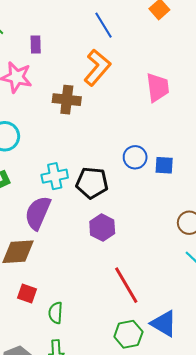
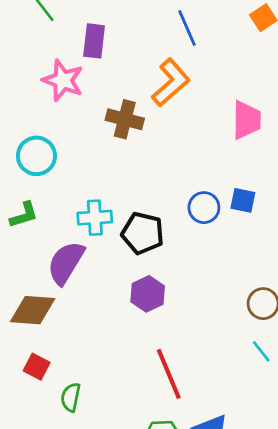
purple rectangle: (36, 44) -> (94, 41), size x1.4
blue square: (164, 165) -> (243, 200), moved

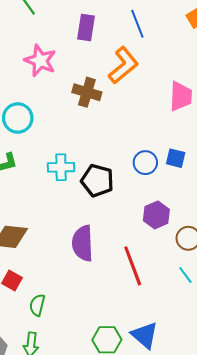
purple rectangle: (94, 41) -> (86, 27), moved
purple semicircle: (66, 263) -> (83, 243), moved, turned -36
purple hexagon: (148, 294) -> (156, 215), moved
red line: (169, 374) -> (133, 266), moved

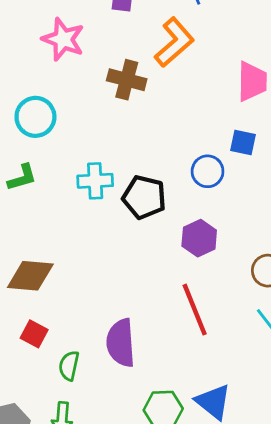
blue square: (176, 158) -> (243, 143), moved
purple hexagon: (156, 215) -> (199, 238), moved
purple semicircle: (83, 243) -> (121, 343), moved

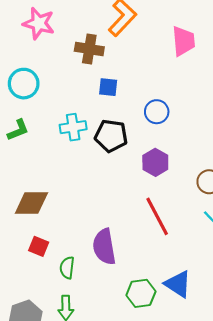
blue square: (243, 143) -> (108, 87), moved

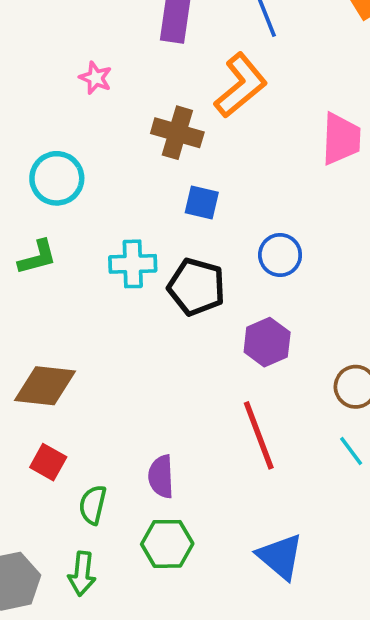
pink star: (39, 23) -> (96, 78), size x0.6
purple semicircle: (104, 247) -> (161, 477), size x0.7
green hexagon: (141, 293) -> (167, 544), moved

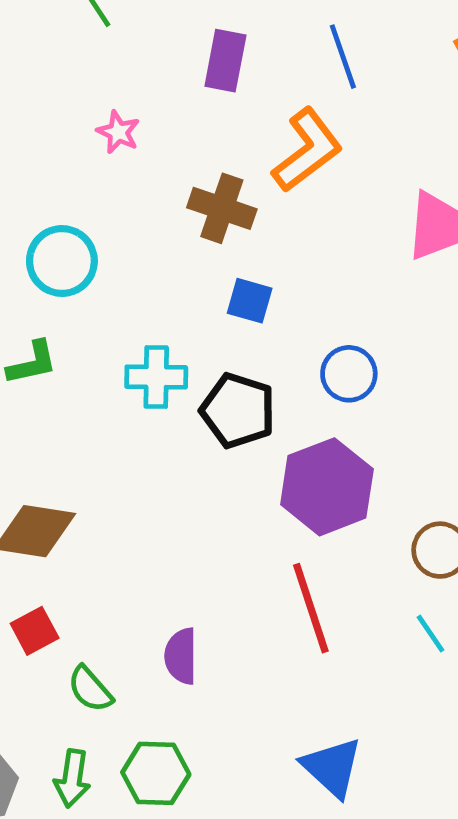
purple hexagon: (267, 342) -> (327, 487), size x1.5
red square: (48, 462) -> (35, 631), turned 30
green semicircle: (93, 505) -> (90, 689), turned -57
green hexagon: (167, 544) -> (156, 773), moved

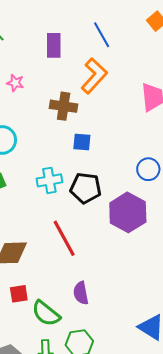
blue circle: (349, 374) -> (148, 169), moved
red line: (311, 608) -> (64, 238), moved
red square: (35, 631) -> (19, 294), turned 30
green semicircle: (90, 689) -> (46, 313), size x1.4

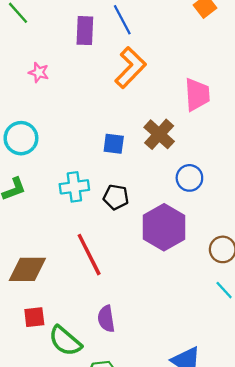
blue line: (102, 35) -> (122, 20), moved
brown cross: (64, 106) -> (159, 134), moved, turned 32
black pentagon: (86, 188) -> (116, 197), size x0.7

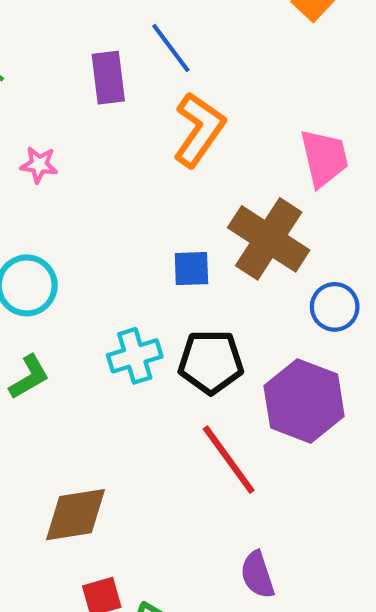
brown cross: (159, 134) -> (269, 239), size x1.4
black pentagon: (116, 197) -> (211, 362), size x1.4
red line: (89, 255) -> (229, 460), moved
purple semicircle: (106, 319) -> (257, 575), moved

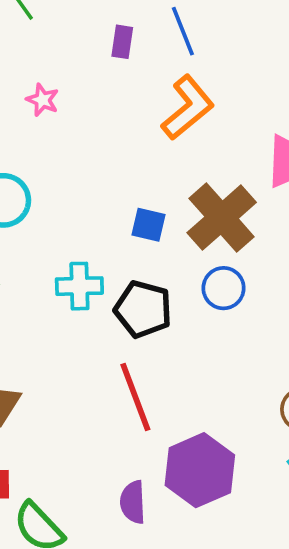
purple rectangle: (108, 78) -> (122, 42), size x0.7
blue circle: (335, 307) -> (224, 288), moved
purple hexagon: (304, 401) -> (200, 470), moved

